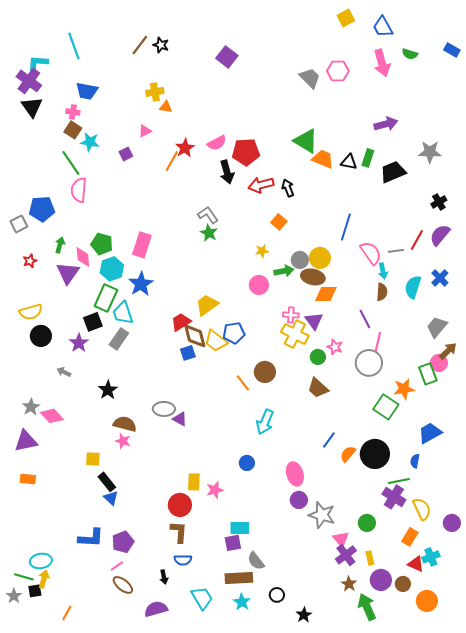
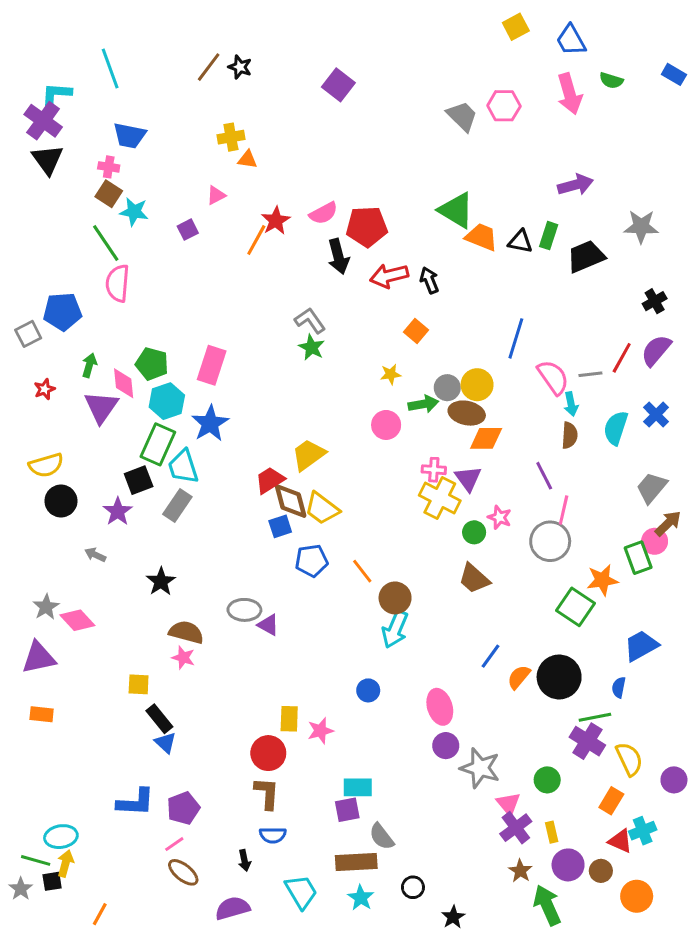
blue pentagon: (234, 333) -> (312, 561), moved
brown circle: (265, 372) -> (395, 598), moved

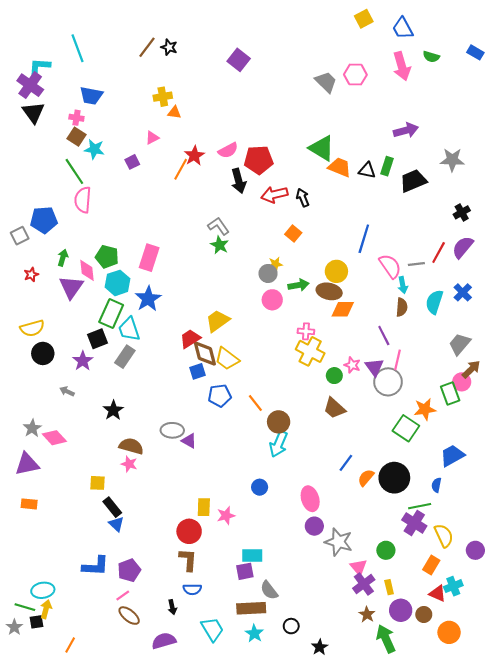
gray circle: (447, 388) -> (268, 273), moved
purple triangle: (468, 479) -> (374, 367), moved

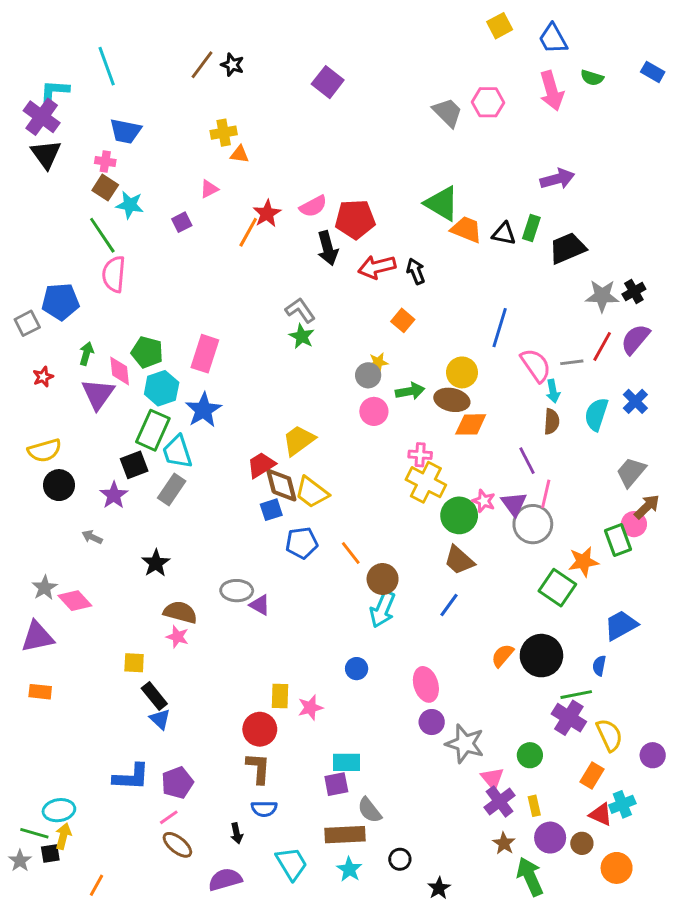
gray star: (452, 160) -> (602, 296), moved
green circle: (334, 376) -> (459, 515), size x1.6
blue line: (346, 463) -> (449, 605), moved

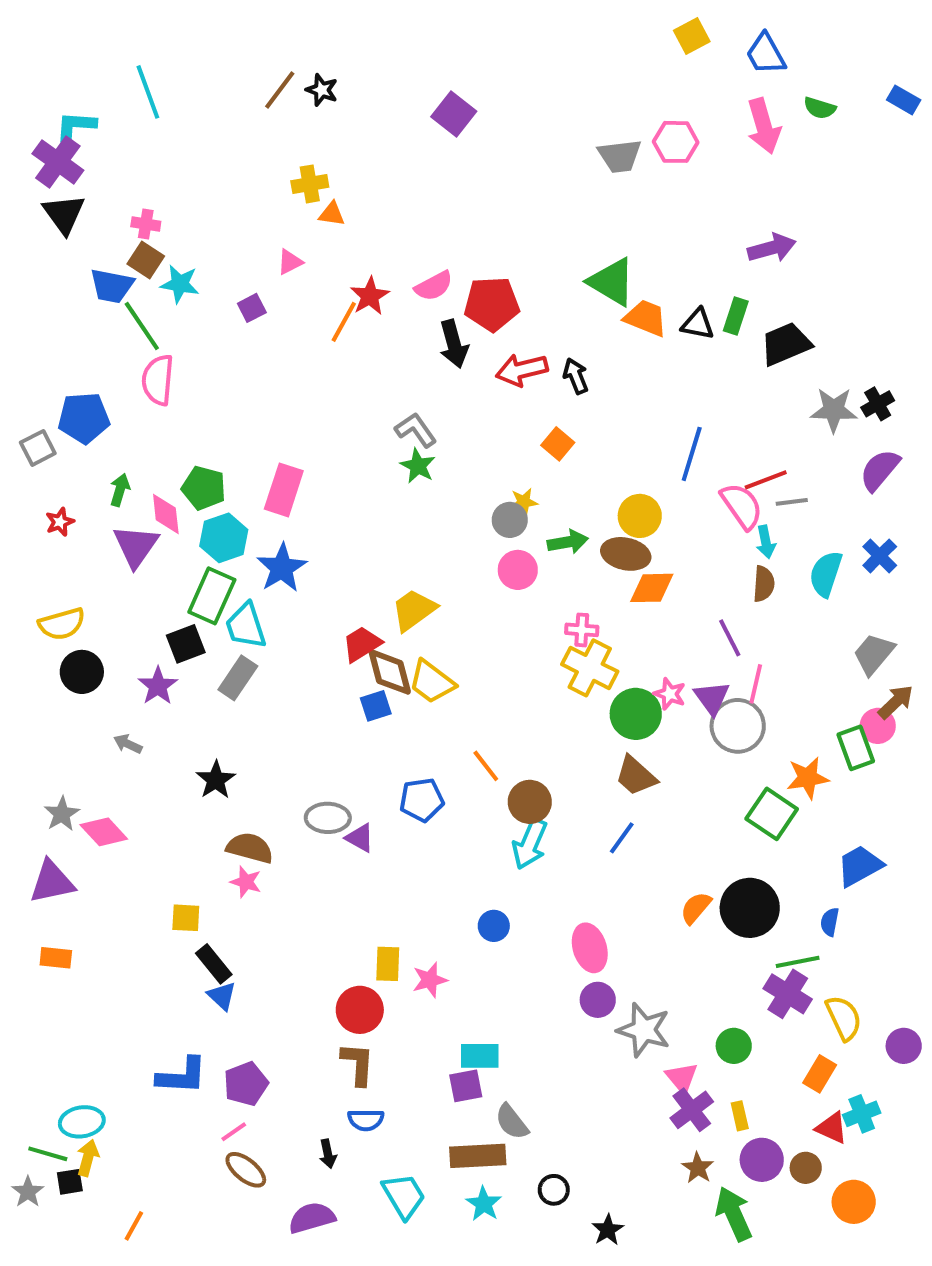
gray trapezoid: (448, 112) -> (620, 156), turned 128
blue trapezoid: (125, 131) -> (112, 286), moved
red line: (602, 346) -> (766, 480), moved, turned 40
blue pentagon: (302, 543) -> (422, 800), moved

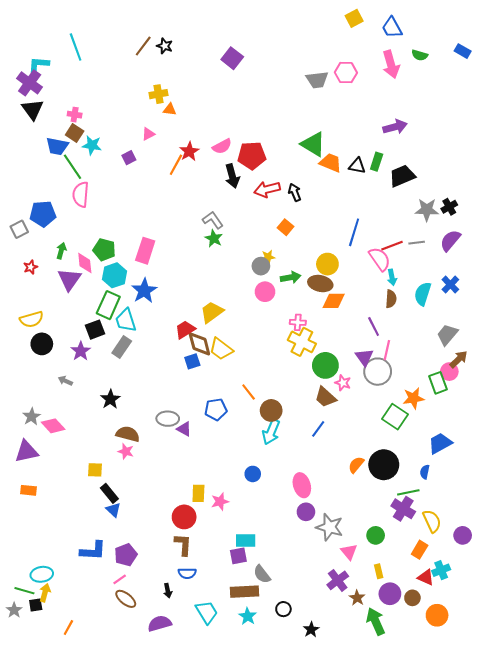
gray line: (792, 502) -> (417, 243), moved
pink star: (670, 694) -> (343, 383), moved
purple cross: (692, 1110) -> (338, 580), moved

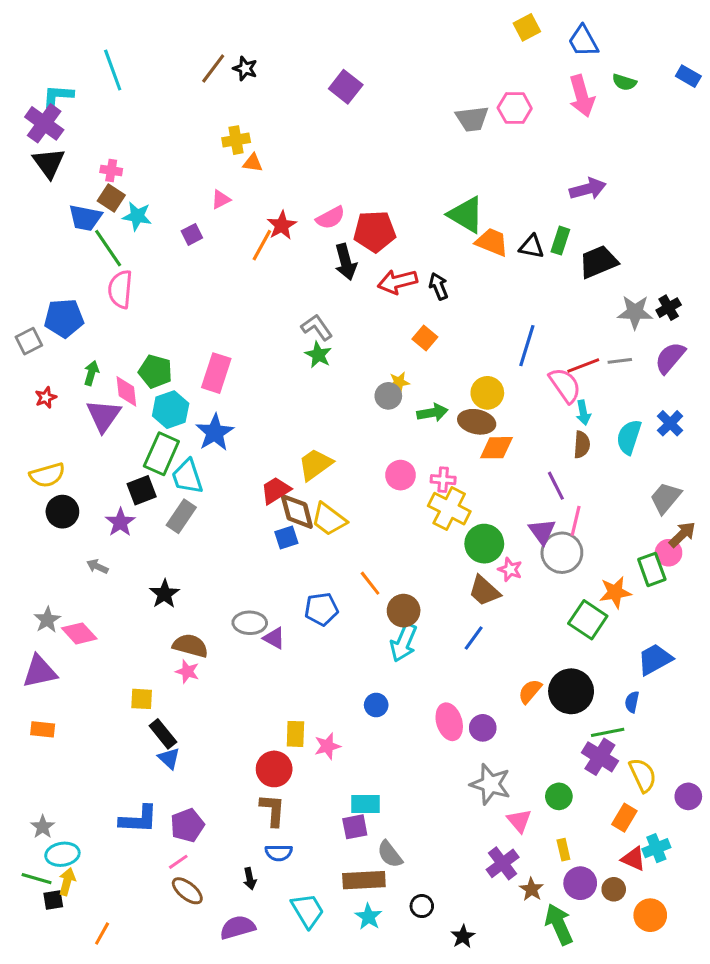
pink circle: (265, 292) -> (401, 475), moved
purple circle: (306, 512) -> (483, 728), moved
gray star: (14, 610) -> (43, 827), moved

